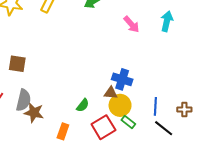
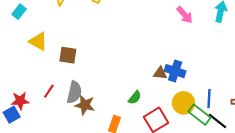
brown triangle: (111, 93) -> (160, 73), moved
yellow circle: (120, 105) -> (184, 103), moved
green rectangle: (128, 122) -> (199, 115), moved, size x1.5

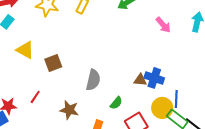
brown square: (68, 55) -> (53, 63), turned -30
gray semicircle: (74, 92) -> (93, 80), moved
blue line: (209, 99) -> (176, 99), moved

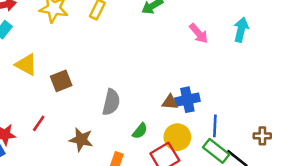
blue cross: (154, 78) -> (187, 100), turned -30
yellow circle: (162, 108) -> (177, 137), moved

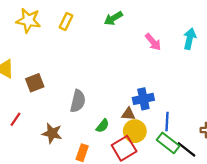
brown triangle: (170, 102) -> (128, 114), moved

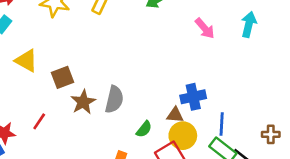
brown star: (52, 133) -> (83, 102), moved, turned 30

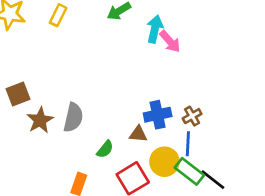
cyan arrow: (249, 24) -> (155, 29), moved
brown cross: (271, 134) -> (192, 116), moved, turned -30
yellow circle: (183, 136) -> (164, 162), moved

